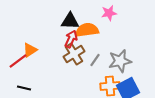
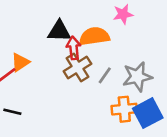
black triangle: (70, 21) -> (59, 31), moved
red arrow: (71, 39) -> (74, 48), turned -30

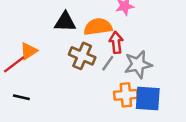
red arrow: (74, 48) -> (116, 43), moved
brown cross: (77, 68) -> (82, 56), turned -35
blue square: (148, 113) -> (148, 98), turned 32

